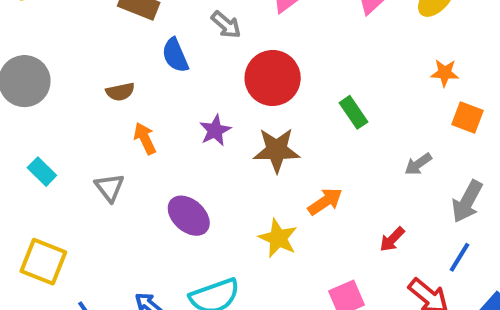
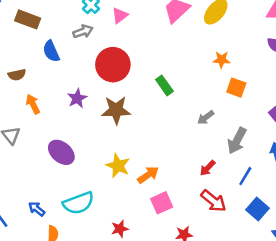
gray arrow: (226, 25) -> (83, 31), turned -60
orange arrow: (325, 201) -> (148, 175), moved
red arrow: (392, 239) -> (208, 168), moved
blue line: (460, 257) -> (245, 176), moved

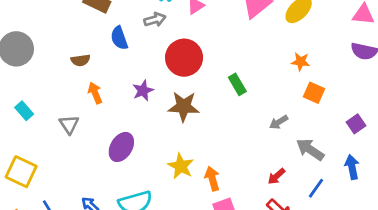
gray arrow: (237, 141) -> (310, 150), turned 92
purple ellipse: (61, 152) -> (121, 147), turned 76
orange arrow: (148, 175) -> (212, 179), turned -75

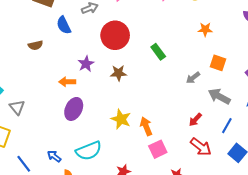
orange arrow: (95, 93) -> (67, 82), moved, turned -63
orange square: (314, 93) -> (218, 63), moved
brown star: (184, 107) -> (119, 73), size x0.7
gray triangle: (69, 124) -> (17, 107), moved

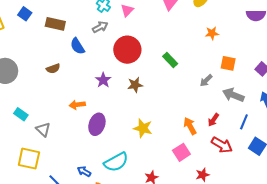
orange arrow: (67, 82) -> (77, 105), moved
orange arrow: (146, 126) -> (190, 126), moved

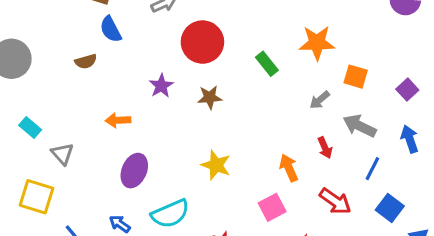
orange star: (212, 33) -> (317, 43), moved, size x1.6
blue semicircle: (77, 46) -> (111, 29), moved
red arrow: (213, 120) -> (325, 148), moved, turned -64
purple ellipse: (97, 124) -> (134, 171), moved

